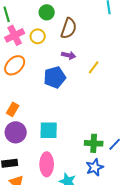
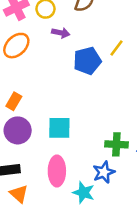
purple arrow: (69, 55) -> (61, 33), moved
blue pentagon: (55, 77) -> (87, 61), moved
blue star: (95, 167) -> (104, 172), moved

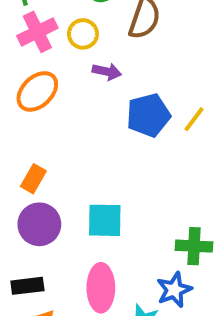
yellow line: (116, 48) -> (194, 119), moved

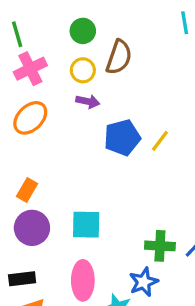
yellow circle: (83, 34) -> (83, 70), moved

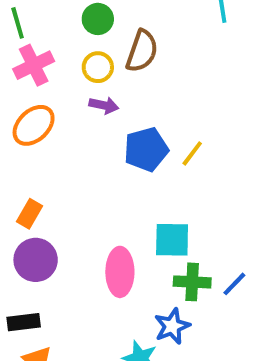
cyan square: (86, 225) -> (172, 240), moved
pink ellipse: (83, 280) -> (120, 272), moved

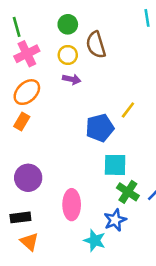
brown semicircle: (142, 51) -> (96, 45), turned 144
blue pentagon: (146, 149) -> (100, 128), moved
orange rectangle: (30, 214) -> (22, 121), moved
pink ellipse: (120, 272) -> (72, 205), moved
green cross: (192, 282) -> (128, 192), turned 30

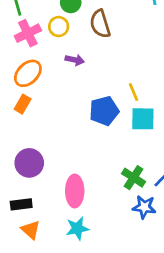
yellow circle: (68, 55) -> (59, 27), moved
yellow line: (128, 110) -> (134, 92), turned -60
cyan square: (115, 165) -> (143, 119), moved
blue star: (115, 220) -> (144, 207), moved, turned 30
cyan star: (95, 240) -> (77, 228), moved, turned -30

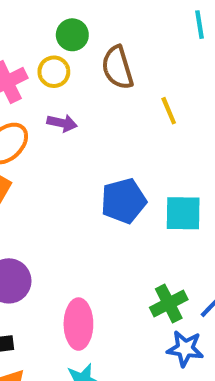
purple arrow: (75, 60) -> (62, 123), moved
yellow line: (134, 92) -> (169, 111), moved
green cross: (134, 178) -> (169, 304), turned 30

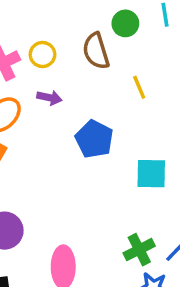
green circle: (72, 35) -> (125, 23), moved
blue pentagon: (124, 201) -> (94, 139), moved, turned -30

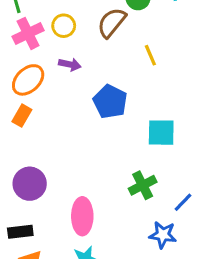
brown semicircle: (96, 51) -> (112, 23), turned 56
green cross: (139, 250) -> (143, 185), moved

